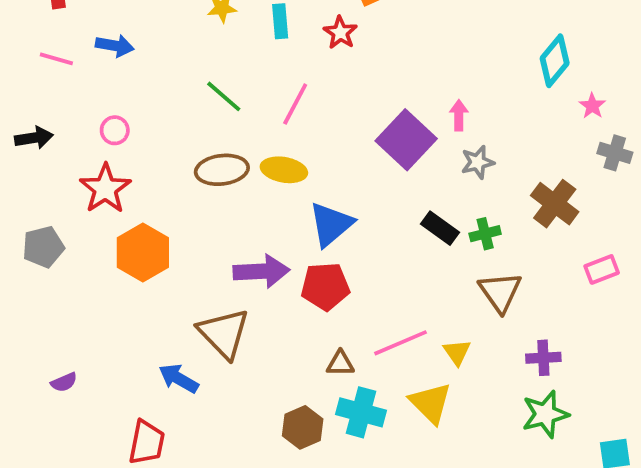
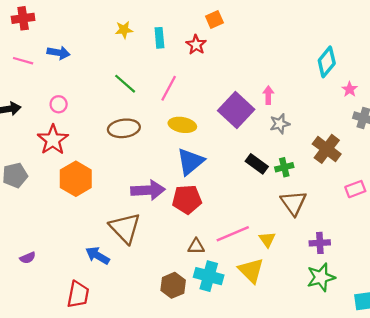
yellow ellipse: (284, 170) -> (182, 125), moved

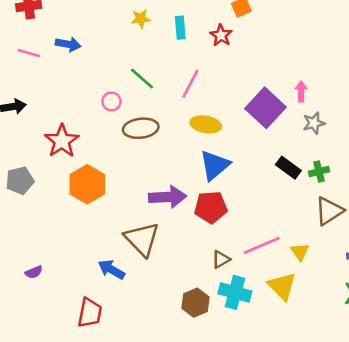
pink circle: (59, 104) -> (111, 101), moved
brown triangle: (293, 203) -> (329, 211), turned 32
brown triangle: (196, 246) -> (221, 259), turned -30

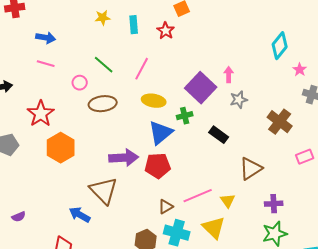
pink line: (29, 53) -> (46, 64), moved
green cross: (319, 172) -> (185, 116), moved

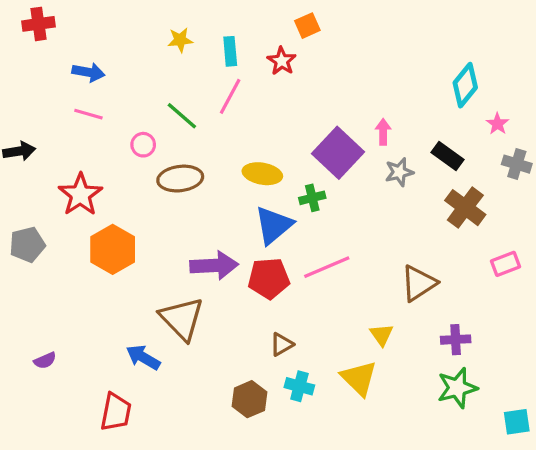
pink line: (142, 69) -> (230, 96), moved
black rectangle: (219, 135) -> (448, 156), moved
pink line: (198, 196) -> (327, 267), moved
cyan cross: (177, 233) -> (299, 386), size x0.7

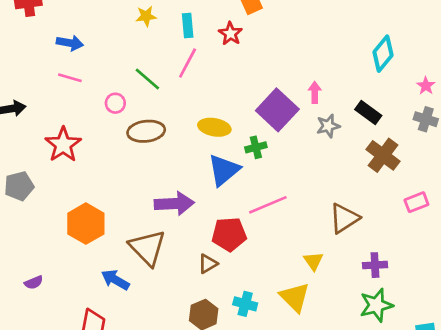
pink star: (497, 124) -> (426, 86), moved
orange hexagon: (113, 249) -> (86, 224), moved
red pentagon: (269, 278) -> (229, 234), moved
brown triangle: (282, 344) -> (208, 264), moved

